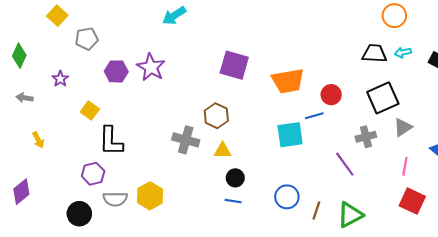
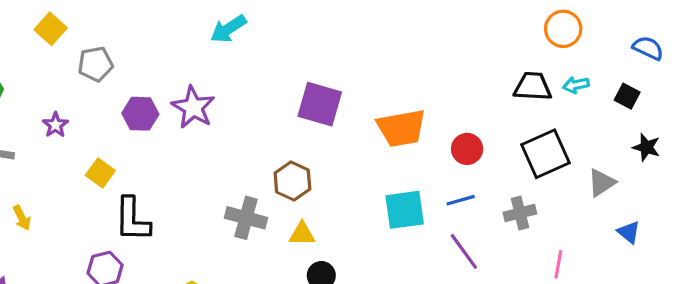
blue line: (314, 116) -> (461, 200), moved
gray triangle: (403, 127) -> (602, 183), moved
purple line: (345, 164) -> (464, 251), moved
pink line: (405, 166) -> (558, 264), moved

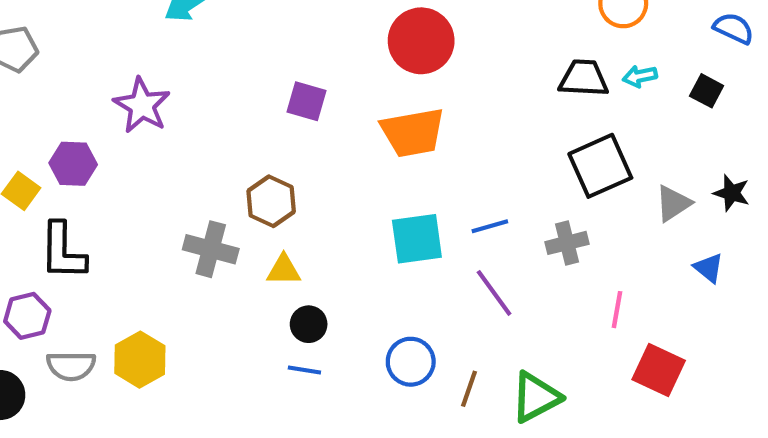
purple square: (320, 104) -> (307, 101), size x0.7
purple hexagon: (140, 114) -> (73, 164), moved
black star: (646, 147) -> (732, 193), moved
red circle: (467, 149) -> (421, 41), moved, size x1.6

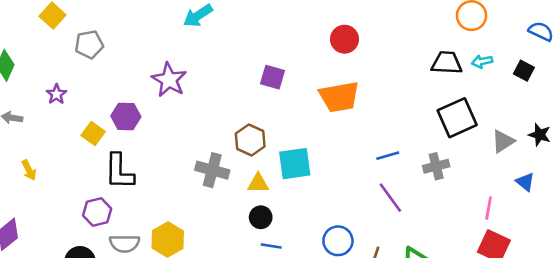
red circle: (421, 41) -> (345, 39), size x0.7
cyan square: (417, 239) -> (295, 164), moved
pink line: (617, 310) -> (489, 208), moved
black circle: (309, 324) -> (261, 217), moved

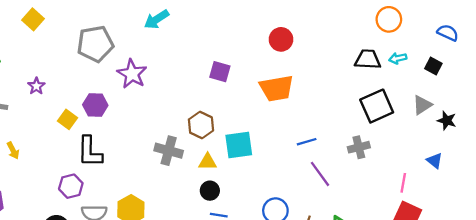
gray pentagon: (89, 44) -> (95, 44), moved, size x1.5
gray triangle: (503, 141) -> (422, 105), moved
blue line: (388, 156) -> (307, 142), moved

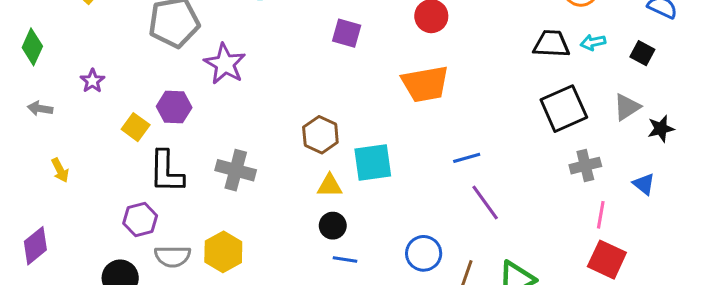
purple square: (220, 72) -> (347, 33), moved
black star: (447, 121) -> (661, 129), turned -30
gray cross: (359, 147) -> (585, 166), moved
gray cross: (169, 151) -> (236, 170), moved

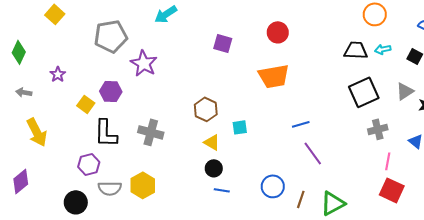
cyan square: (373, 162) -> (240, 127), size x0.6
yellow arrow: (60, 170) -> (37, 132), size x1.8
yellow triangle: (330, 186) -> (212, 142), turned 30

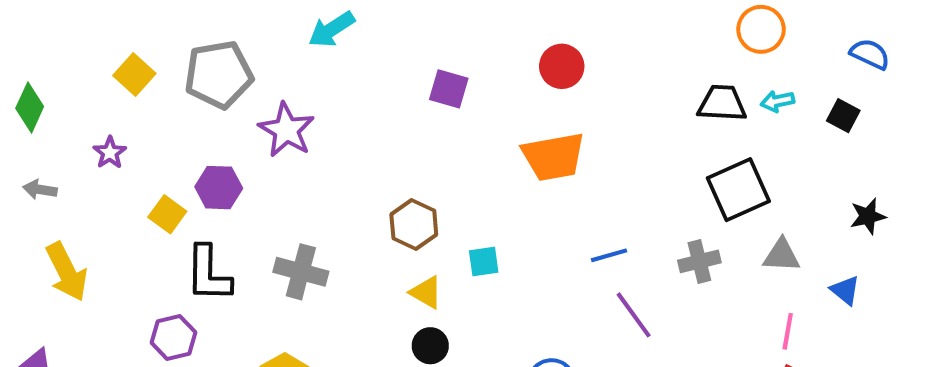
yellow square: (55, 14) -> (134, 75), moved
gray triangle: (405, 91) -> (782, 255), moved, turned 36
gray cross: (378, 129) -> (699, 261), moved

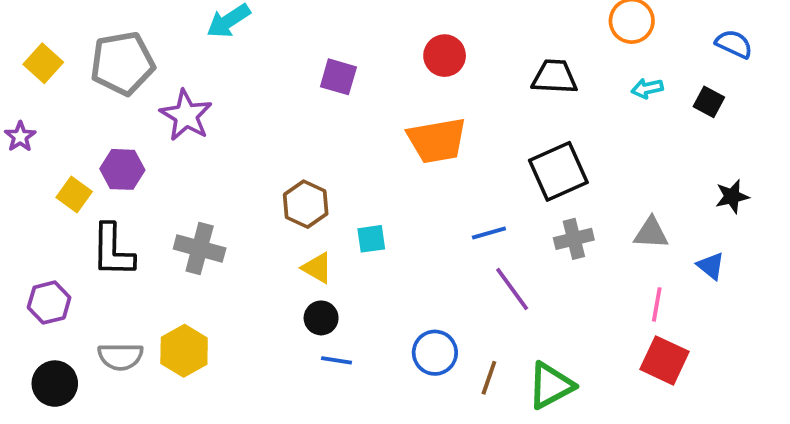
black trapezoid: (722, 103) -> (555, 77), moved
black square: (738, 190) -> (558, 171), moved
purple hexagon: (173, 337) -> (49, 303), moved

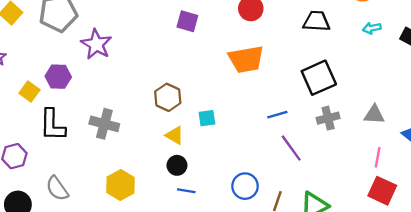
yellow hexagon: (184, 351) -> (120, 185), moved
gray semicircle: (120, 357) -> (57, 188), turned 55

